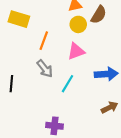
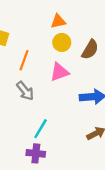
brown semicircle: (99, 15) -> (90, 50), moved
cyan line: (67, 84) -> (41, 129), moved

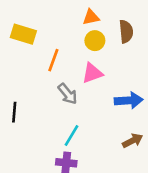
brown semicircle: (90, 50) -> (126, 32), moved, turned -36
gray arrow: (25, 91) -> (68, 94), moved

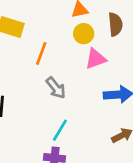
pink triangle: (92, 73) -> (96, 59), moved

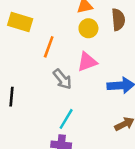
pink triangle: (96, 59) -> (87, 62), moved

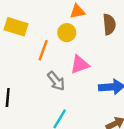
yellow circle: (88, 28) -> (67, 33), moved

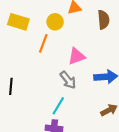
yellow circle: (67, 33) -> (55, 22), moved
gray arrow: (56, 81) -> (68, 80), moved

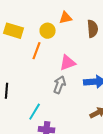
gray arrow: (68, 80) -> (60, 85), turned -120
cyan line: (58, 106) -> (35, 112), moved

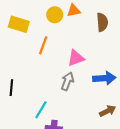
yellow circle: (48, 31) -> (55, 15), moved

